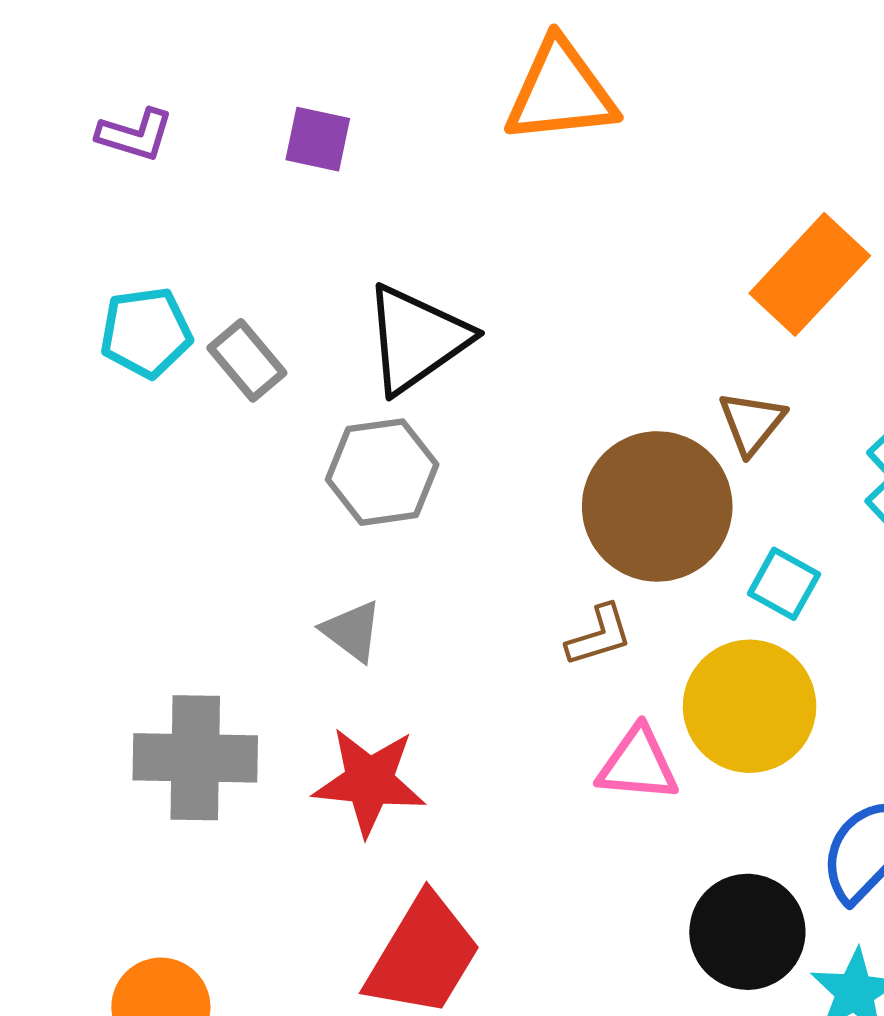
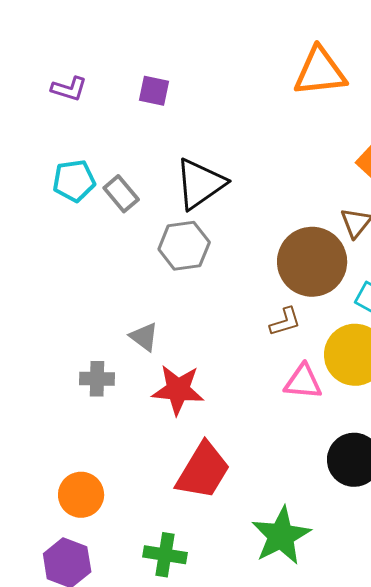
orange triangle: (561, 92) -> (320, 72), moved
gray triangle: (352, 631) -> (144, 337), moved
gray cross: (195, 758) -> (97, 379), size x0.6

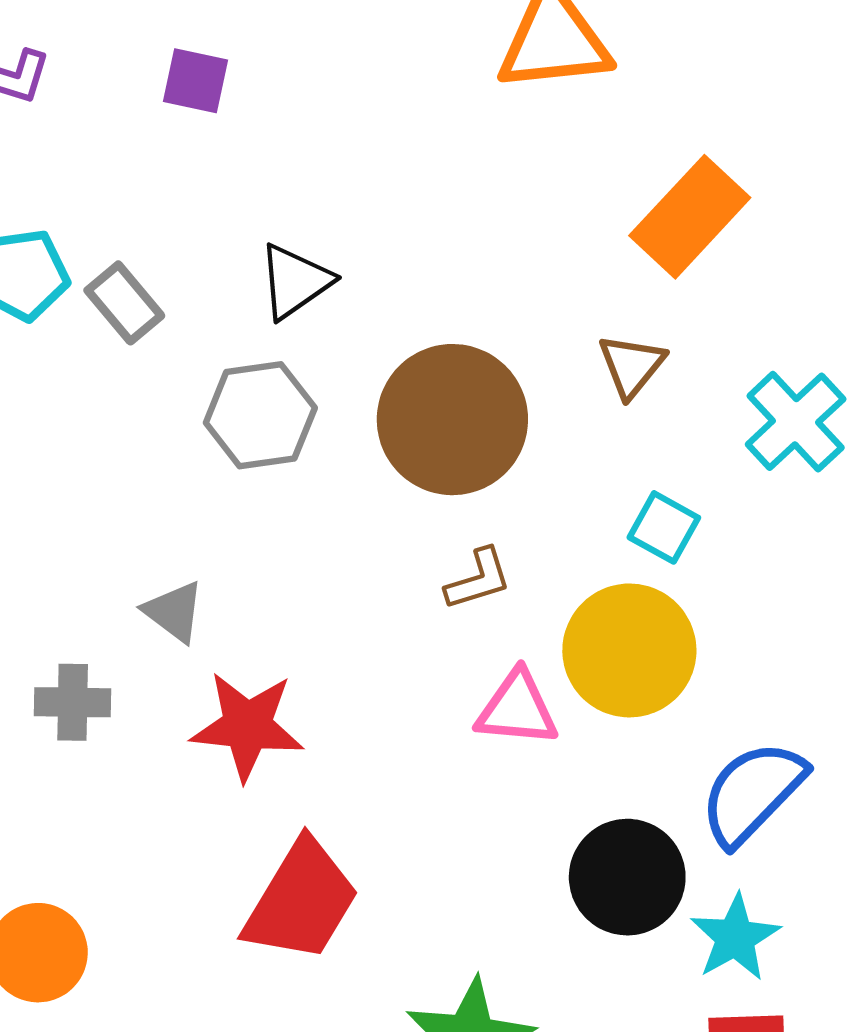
black triangle: (200, 184) -> (295, 281), size x0.7
brown circle: (312, 262) -> (452, 420), moved

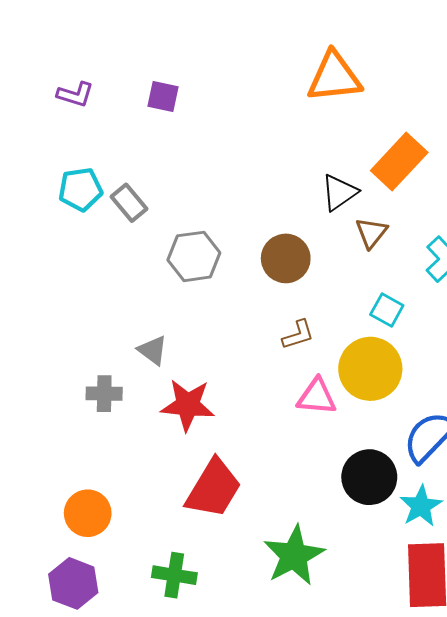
black triangle: (295, 281) -> (339, 192), moved
brown circle: (452, 420) -> (286, 258), size x0.7

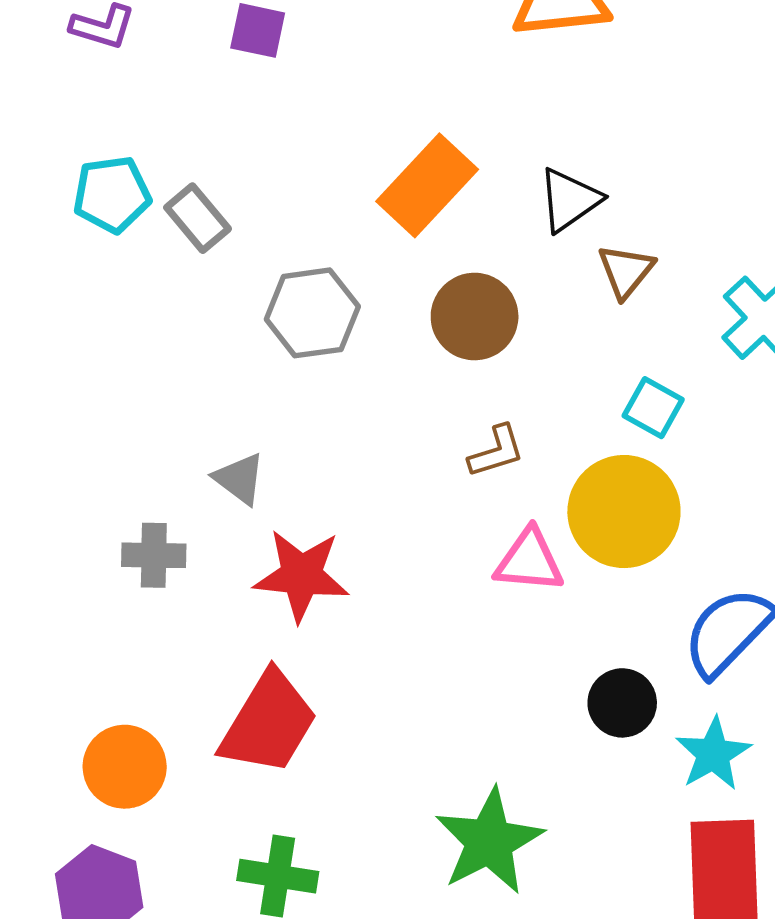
orange rectangle: (399, 162) -> (427, 185), moved
black circle: (369, 477) -> (622, 703), size x0.7
red trapezoid: (214, 488) -> (269, 723), moved

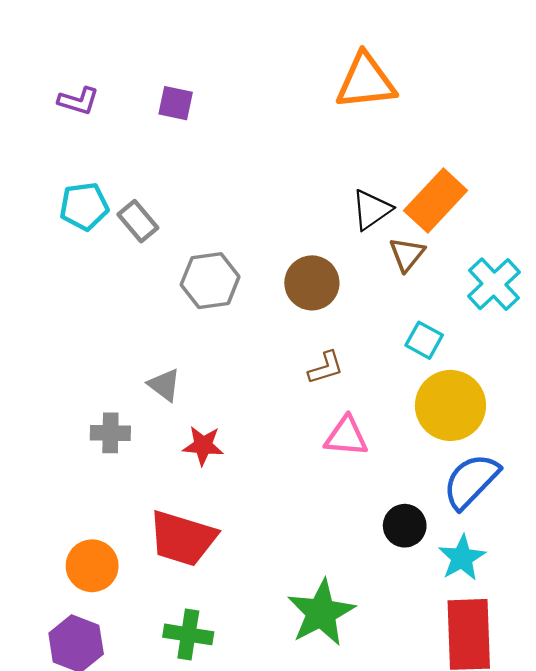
orange rectangle: (427, 185) -> (436, 201), moved
yellow circle: (624, 512) -> (450, 405), moved
red star: (301, 575) -> (203, 446), size x0.7
red trapezoid: (269, 723) -> (183, 538), turned 76

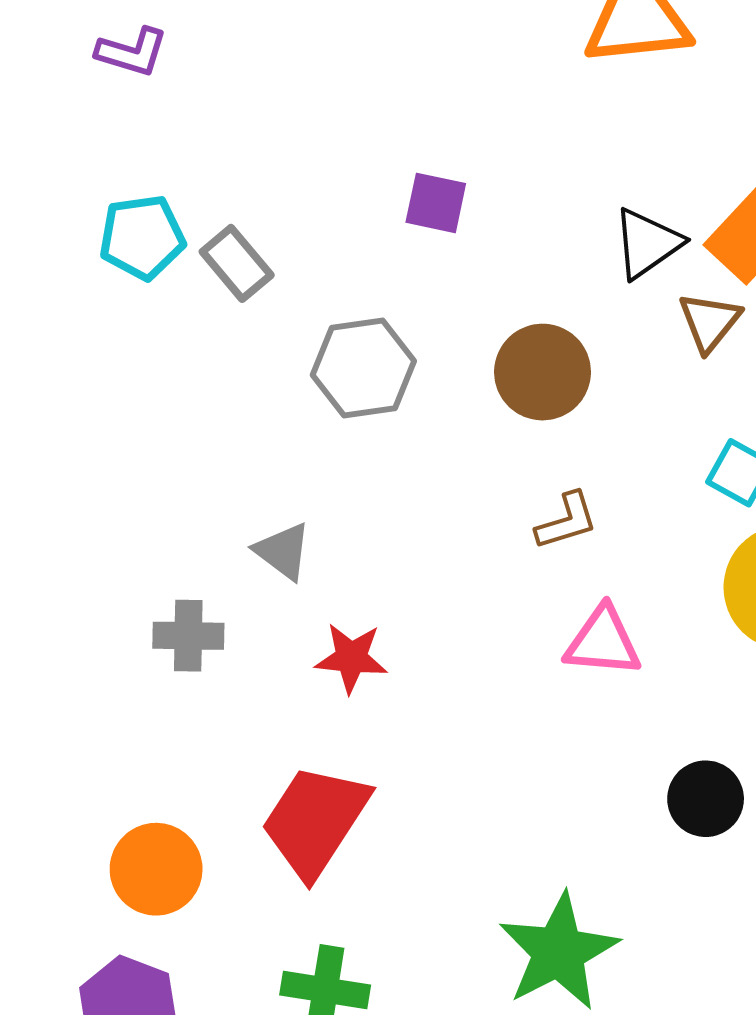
purple square: (176, 103) -> (436, 203), moved
red trapezoid: (183, 538) -> (315, 821), turned 106

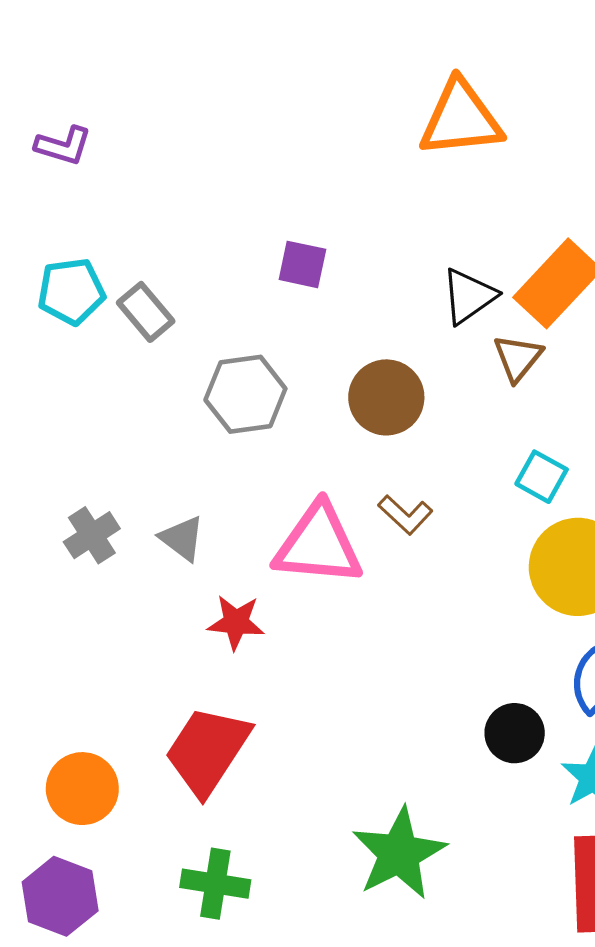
brown L-shape: (567, 521) -> (405, 515), turned 60
gray cross: (188, 636) -> (92, 535), moved, turned -34
pink triangle: (603, 642) -> (318, 545), moved, size x1.5

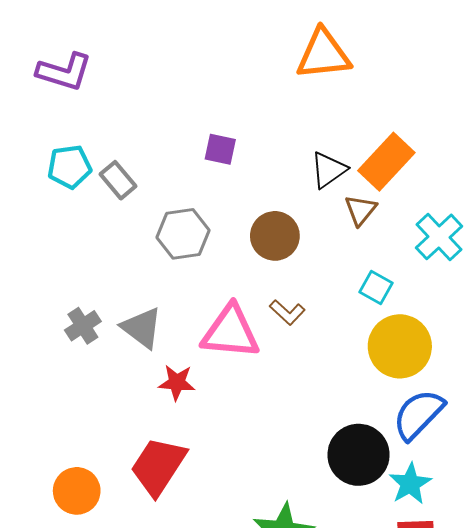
purple L-shape: (63, 146) -> (64, 72), size x1.5
gray triangle: (182, 538) -> (142, 328), size x1.4
black circle: (515, 733) -> (359, 455), size x1.6

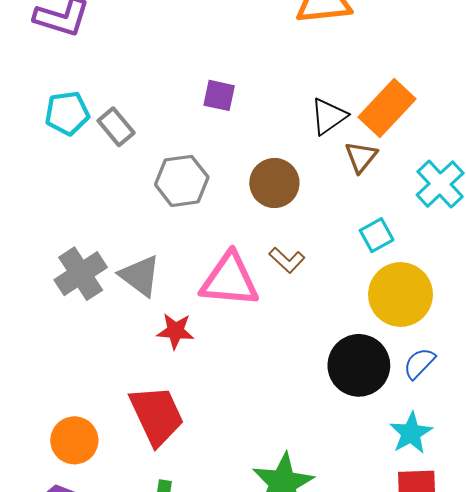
cyan square: (376, 288) -> (377, 235), turned 32
gray cross: (83, 326) -> (81, 274), size x1.4
blue semicircle: (418, 415) -> (419, 363), size x0.6
black circle: (359, 455) -> (359, 365), moved
red trapezoid: (158, 466) -> (157, 415), turned 122

